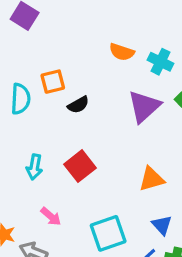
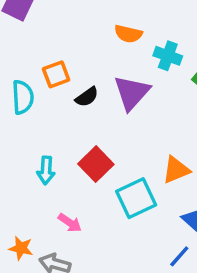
cyan cross: (160, 62) -> (168, 56), moved
purple triangle: (144, 106) -> (132, 93), moved
cyan square: (108, 233) -> (136, 198), moved

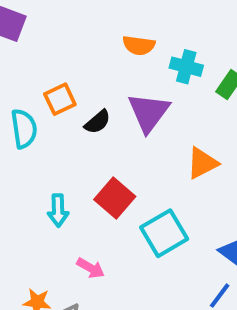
orange triangle: (176, 170) -> (202, 163), moved

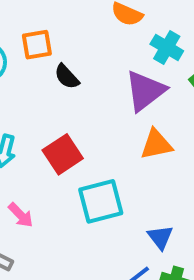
purple triangle: (149, 112) -> (145, 91), moved
black semicircle: (98, 122) -> (67, 77), turned 72

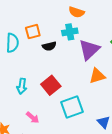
cyan cross: (167, 47) -> (70, 32), moved, turned -35
black semicircle: (67, 77) -> (49, 46), turned -56

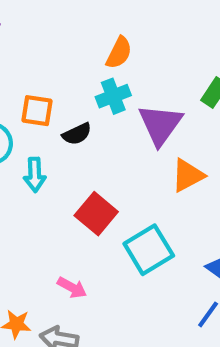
orange semicircle: (77, 12) -> (119, 53), turned -70
orange square: (33, 32) -> (37, 111), turned 35
cyan arrow: (22, 86) -> (35, 175), moved

